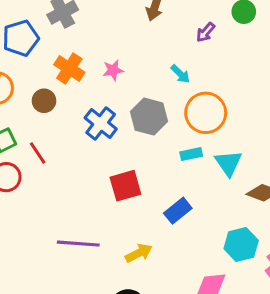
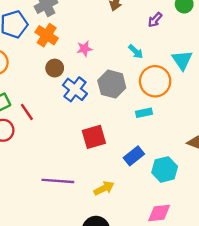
orange cross: (69, 68) -> (47, 35), moved
brown circle: (44, 101) -> (55, 68), moved
cyan triangle: (228, 163) -> (182, 60), moved
cyan hexagon: (241, 245) -> (165, 169), moved

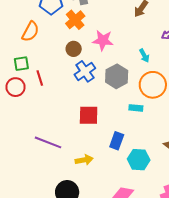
pink star: (84, 49) -> (103, 40), size x1.5
blue rectangle: (134, 156) -> (117, 141), turned -48

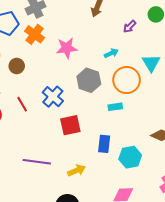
brown circle: (74, 49) -> (17, 66), moved
cyan arrow: (144, 56) -> (111, 53), turned -72
blue cross: (85, 71) -> (53, 97), moved
red line: (40, 78) -> (22, 104), moved

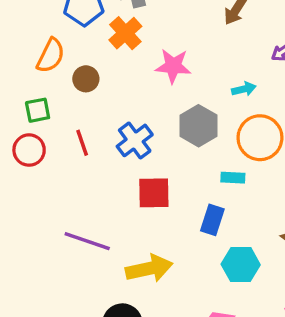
blue rectangle: (104, 144) -> (212, 220), moved
yellow arrow: (77, 170) -> (149, 268), size x1.5

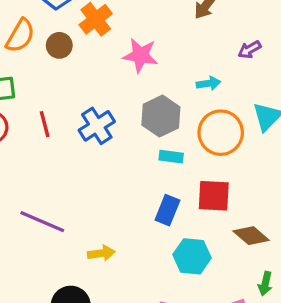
brown circle: (86, 79) -> (59, 45), moved
cyan rectangle: (233, 178) -> (171, 157), moved
red square: (154, 193) -> (214, 196), moved
yellow arrow: (149, 268) -> (101, 253), size x0.6

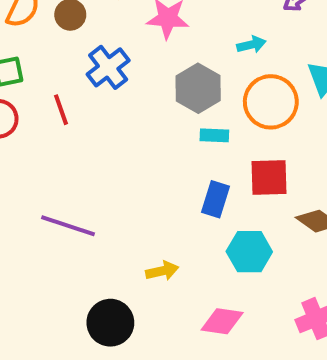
blue cross: (97, 126) -> (108, 67), moved
yellow arrow: (101, 253) -> (162, 271), moved

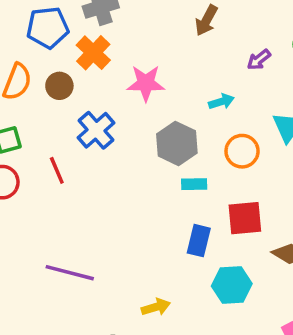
orange circle: (271, 102) -> (242, 151), size x0.7

